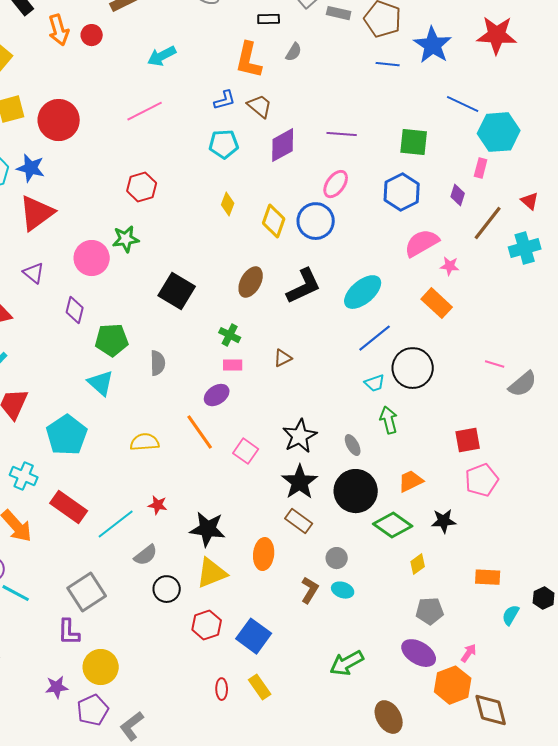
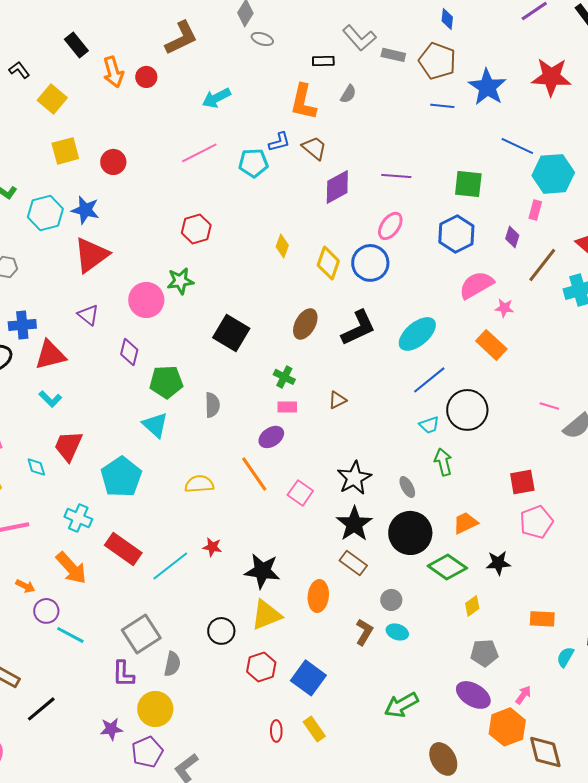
red circle: (59, 120) -> (113, 162), size x0.6
cyan pentagon: (224, 144) -> (253, 163), moved
gray semicircle: (146, 555) -> (172, 664), moved, turned -40

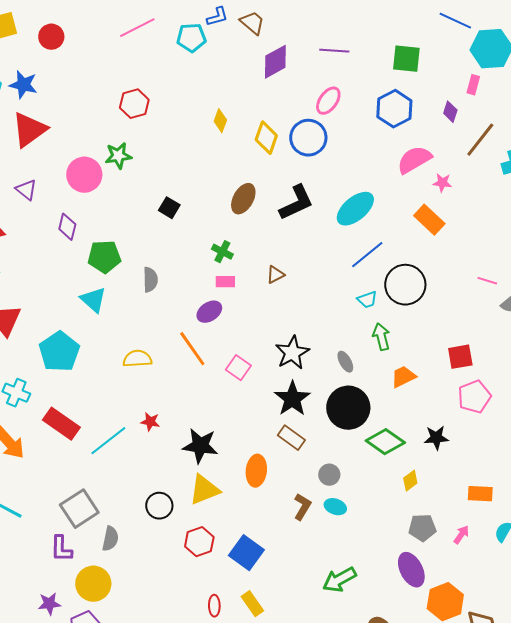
black square: (231, 333) -> (169, 208), size x0.6
orange trapezoid: (465, 523) -> (403, 377), moved
purple ellipse: (473, 695) -> (411, 570), turned 32
pink arrow: (523, 695) -> (461, 535), moved

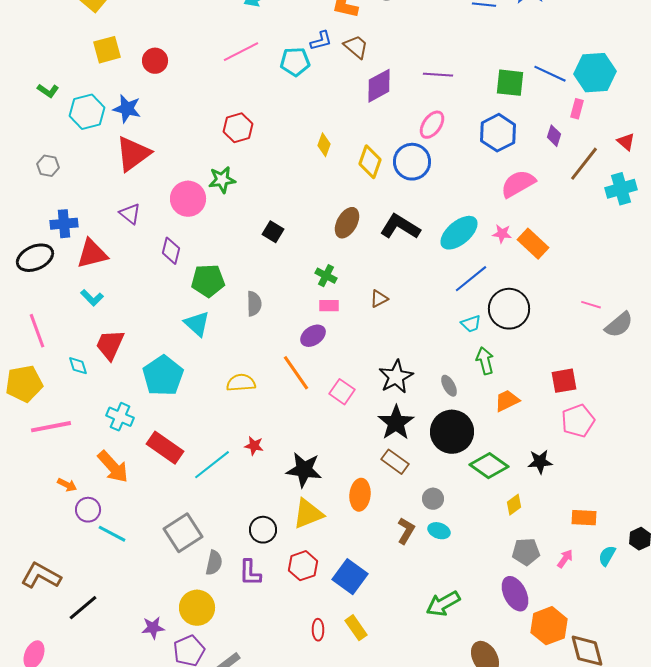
blue line: (455, 21) -> (550, 74), moved
pink star: (442, 183) -> (502, 234), moved
black L-shape: (296, 203) -> (400, 227), turned -123
purple L-shape: (61, 549) -> (250, 573), moved

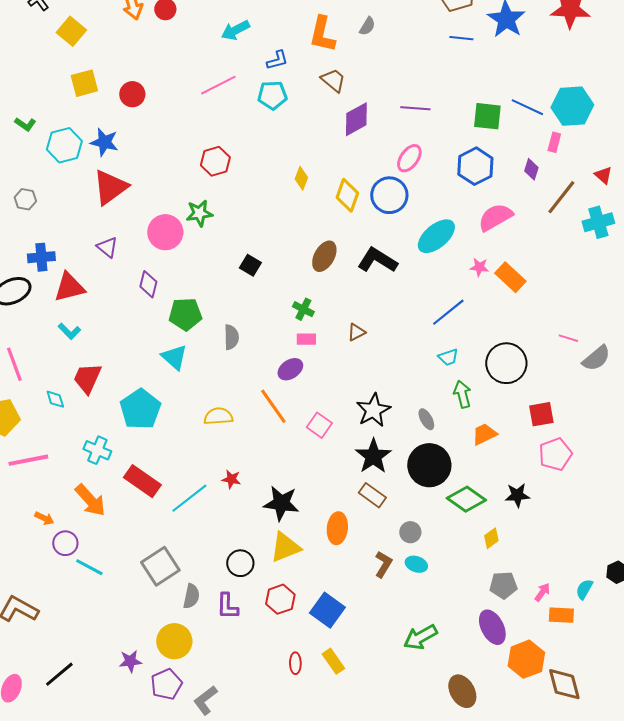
blue L-shape: (321, 41) -> (277, 60), moved
cyan ellipse: (459, 233) -> (436, 236), moved
black circle: (509, 309) -> (506, 363), moved
orange rectangle: (584, 518) -> (561, 615), moved
black line: (83, 608) -> (59, 674), moved

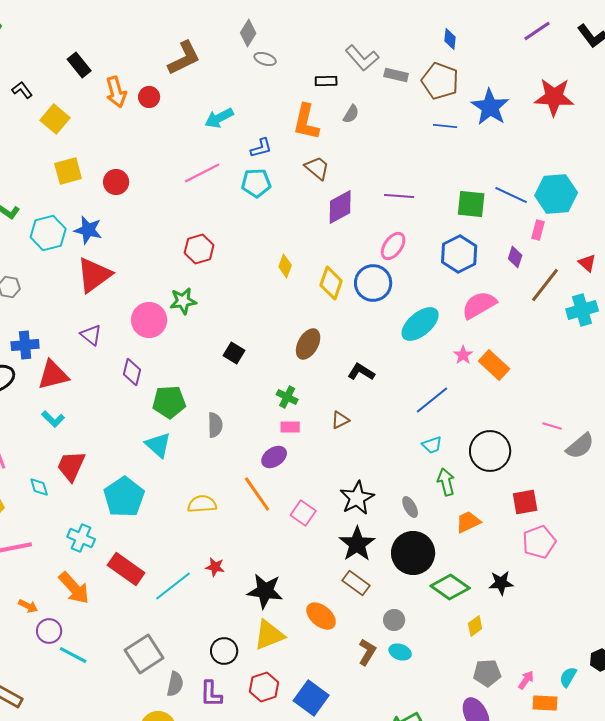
black L-shape: (377, 260) -> (361, 372), moved, size x0.7
pink star: (479, 267) -> (463, 355), turned 30
orange ellipse: (337, 528) -> (321, 616), turned -56

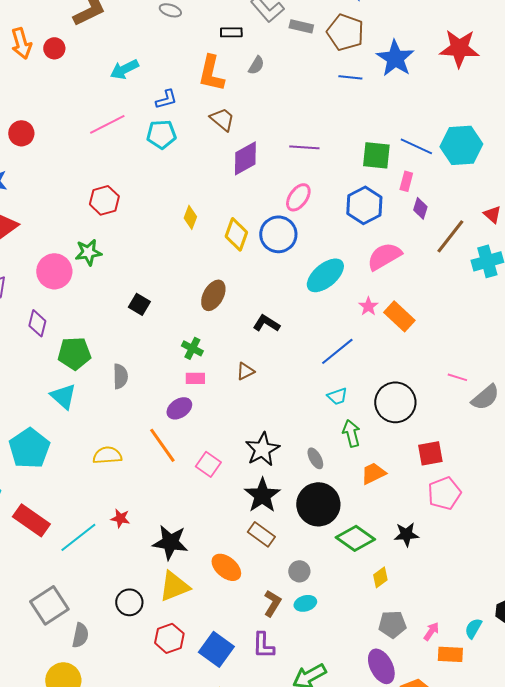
pink rectangle: (538, 230) -> (406, 181), moved
cyan ellipse: (400, 652) -> (305, 603), turned -35
purple L-shape: (211, 694) -> (263, 645), moved

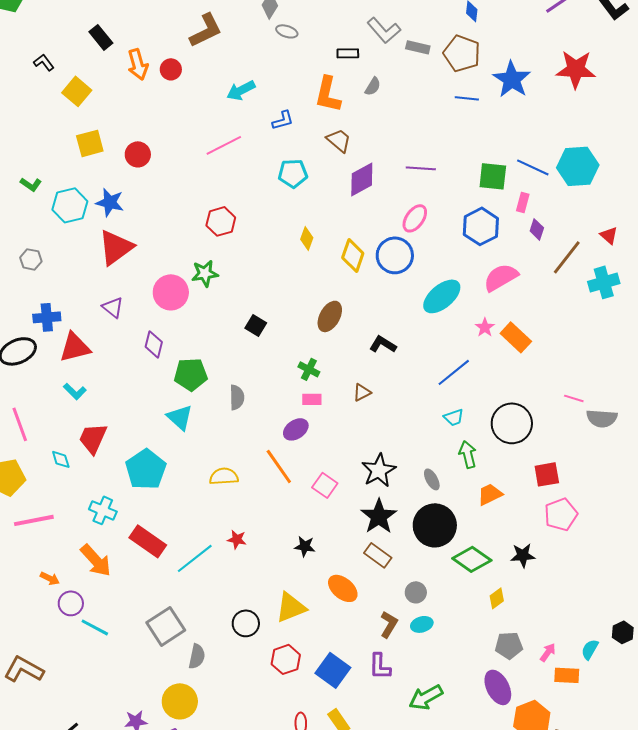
cyan pentagon: (161, 134) -> (293, 173), moved
gray semicircle: (485, 397) -> (602, 418), turned 44
black star: (170, 542) -> (305, 546), moved, size x0.6

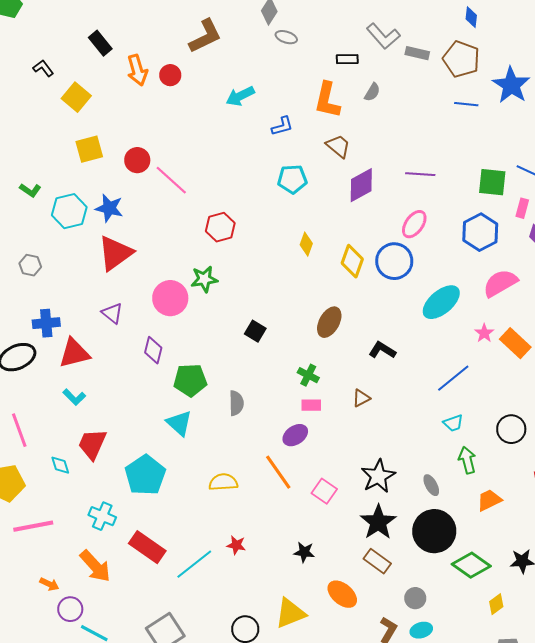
pink line: (224, 145) -> (171, 180), moved, turned 69
black circle: (512, 423) -> (511, 429), size x0.7

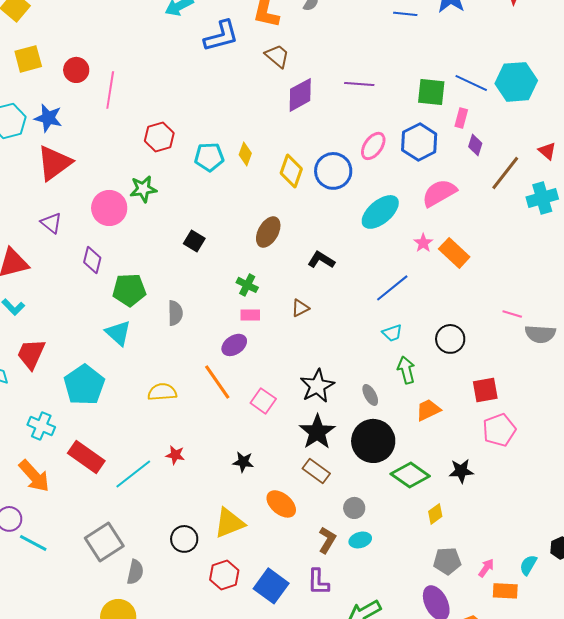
blue L-shape: (282, 126) -> (221, 36), size x1.6
cyan pentagon: (292, 179) -> (209, 157), moved
pink line: (171, 180) -> (110, 90), turned 57
pink ellipse: (414, 224) -> (373, 146), moved

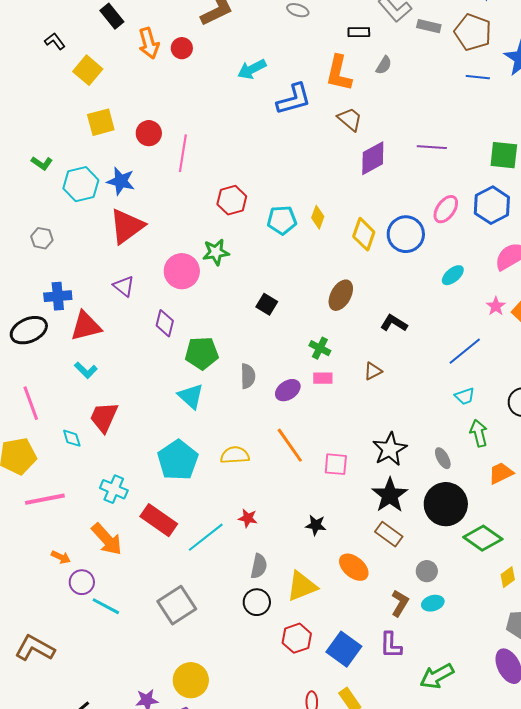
cyan ellipse: (380, 212) -> (453, 275), size x0.6
purple ellipse: (234, 345) -> (288, 390), moved
cyan pentagon: (84, 385) -> (178, 460), moved
pink square: (263, 401) -> (336, 464), turned -30
gray semicircle: (135, 572) -> (259, 566), moved

